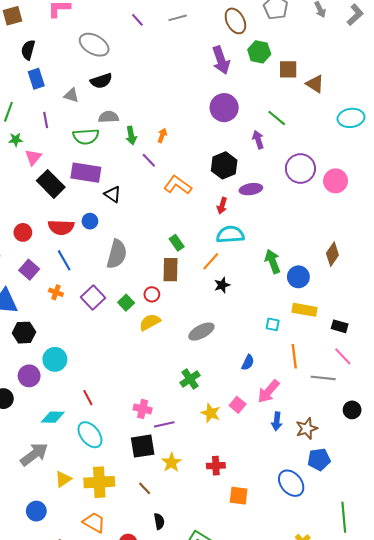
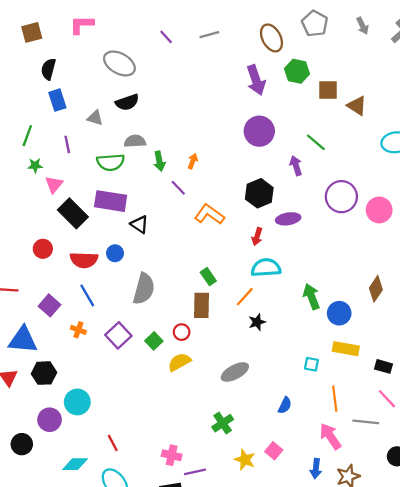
red circle: (23, 232) -> (43, 249), moved
pink arrow: (268, 391) -> (330, 436), moved, turned 105

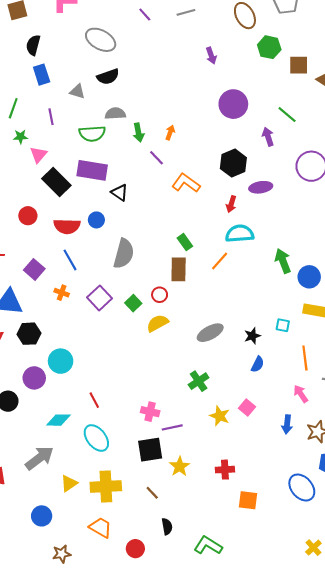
purple arrow: (256, 80) -> (211, 56), moved, size x0.6
black star: (257, 322) -> (252, 336), moved
pink arrow: (330, 436) -> (301, 394), size x0.7

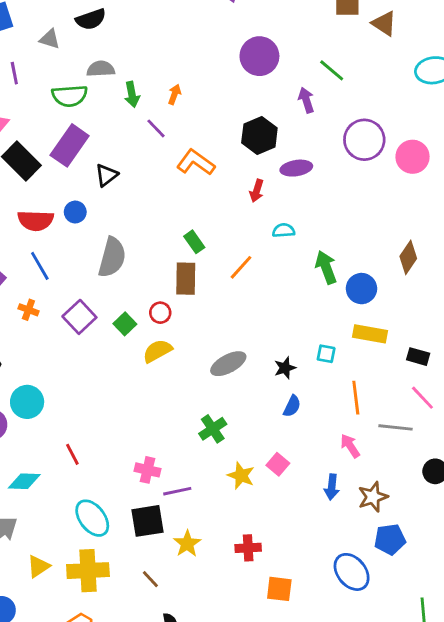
purple rectangle: (92, 170) -> (70, 145), turned -64
black triangle: (120, 193) -> (106, 175), turned 48
cyan semicircle: (240, 234) -> (284, 230), moved, size x0.6
cyan ellipse: (96, 438) -> (92, 518), moved

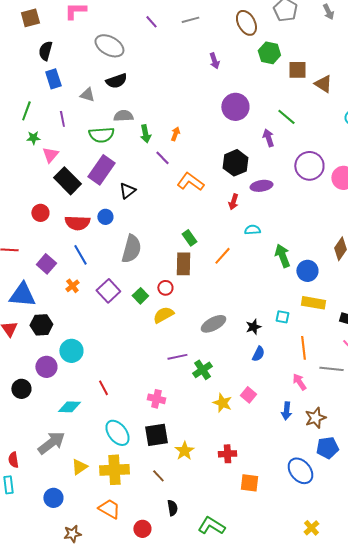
orange cross: (28, 310) -> (72, 286), turned 32
purple line: (177, 491) -> (177, 357), moved

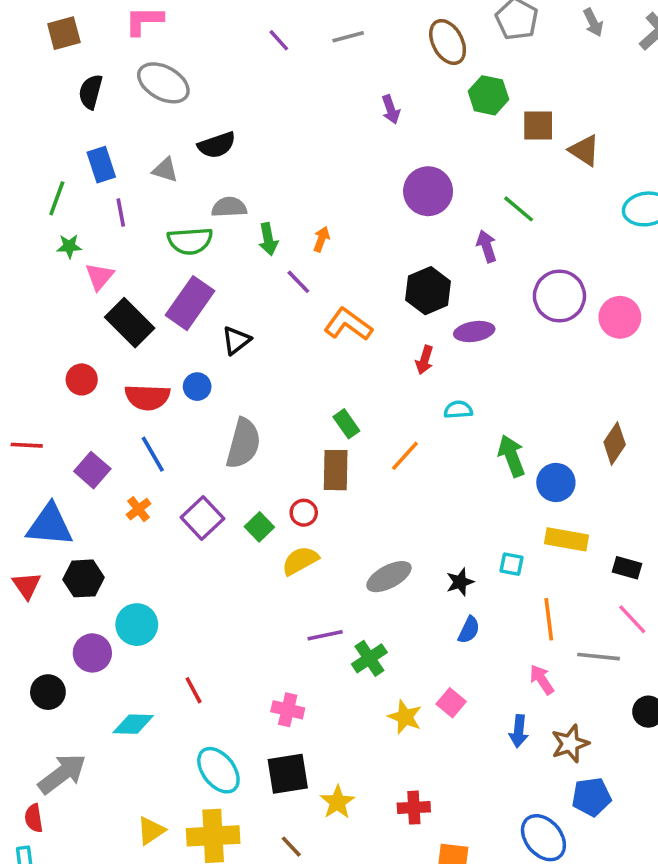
gray ellipse: (109, 46) -> (163, 83), moved
blue rectangle: (53, 79) -> (101, 165), moved
gray arrow: (51, 443) -> (62, 774), moved

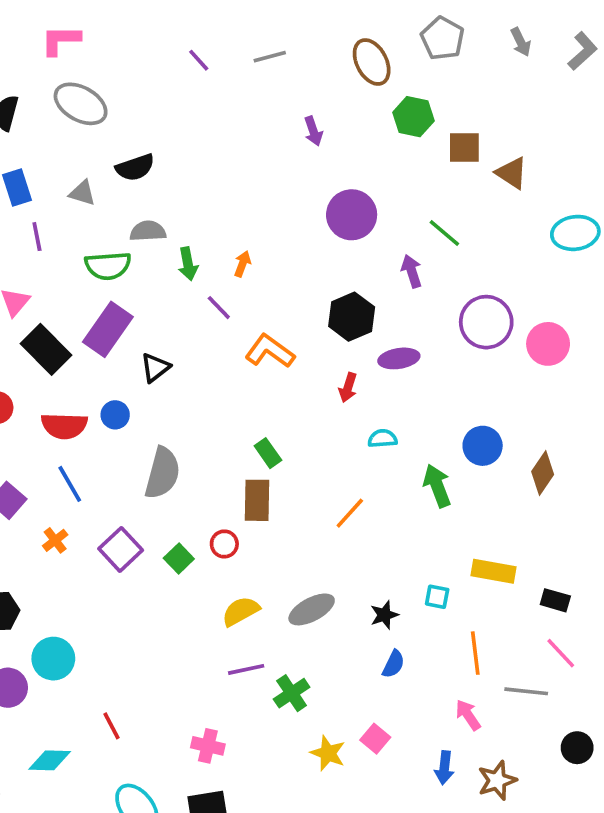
orange line: (405, 456) -> (350, 513), moved
blue circle: (556, 482) -> (483, 446), moved
yellow semicircle: (300, 561) -> (241, 611), moved

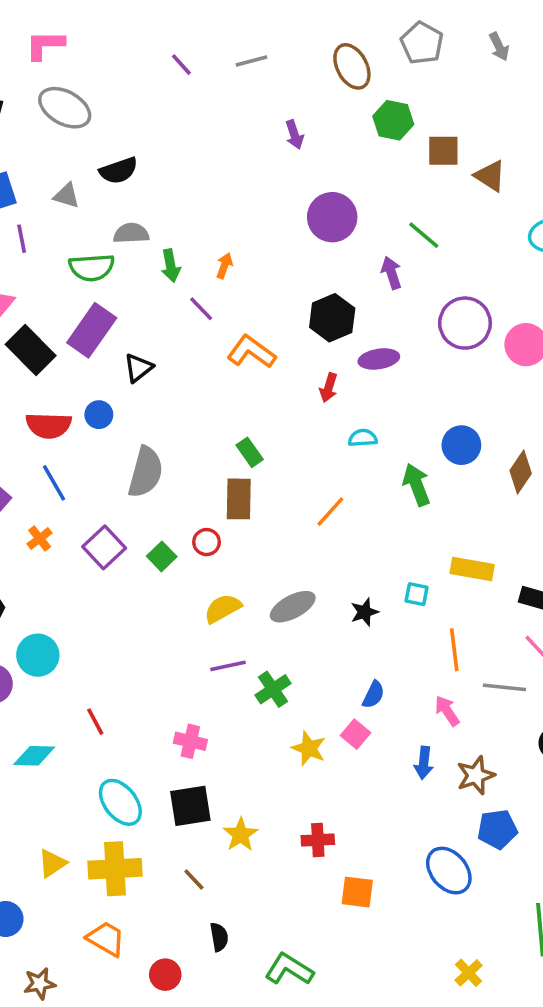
blue semicircle: (393, 664) -> (373, 695), moved

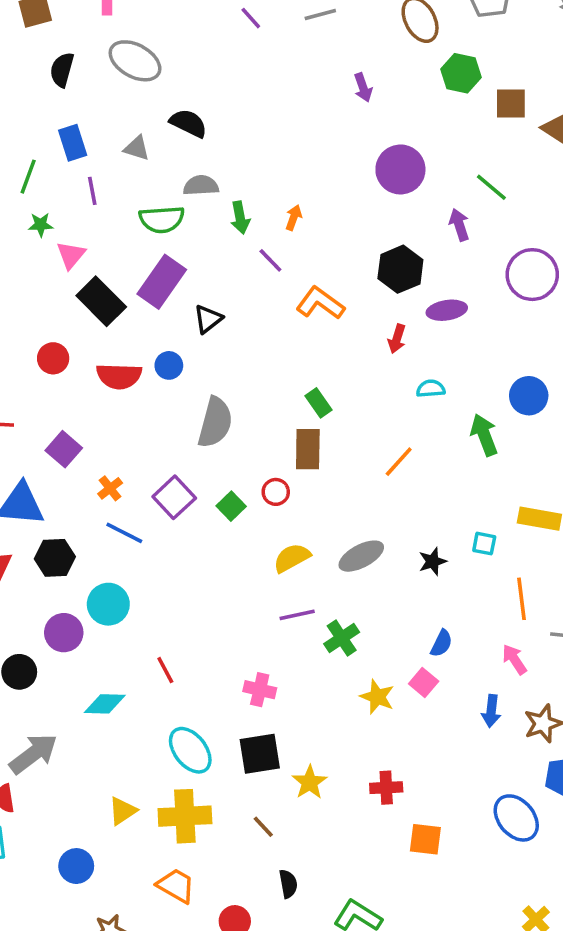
black semicircle: (119, 171) -> (188, 123), turned -135
blue line: (54, 483) -> (124, 533), moved, turned -33

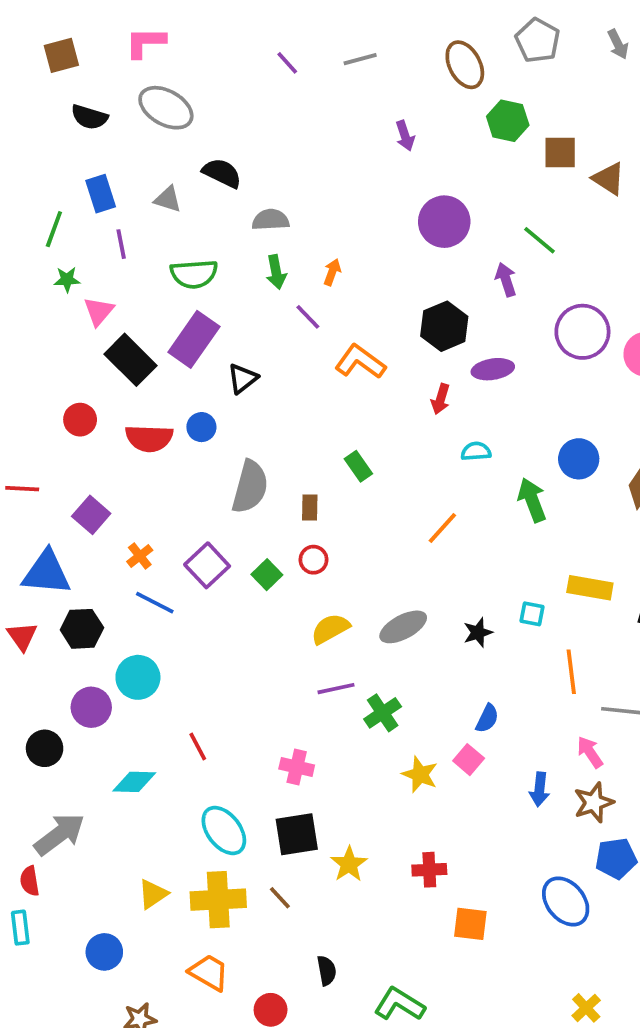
black semicircle: (62, 70) -> (89, 117), turned -88
gray semicircle: (201, 186) -> (271, 220), moved
brown rectangle: (308, 449) -> (310, 507), moved, size x0.6
pink arrow: (514, 659) -> (590, 752), moved
brown line: (263, 827) -> (280, 898), moved

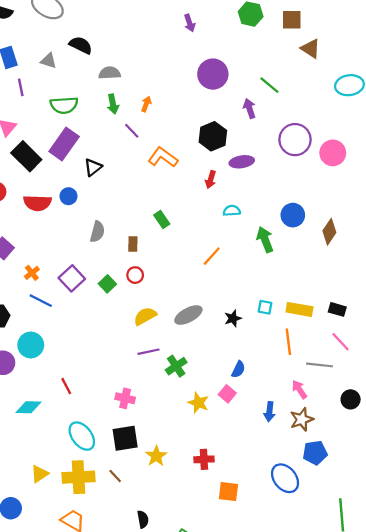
brown square: (560, 153) -> (292, 20), moved
gray semicircle: (250, 487) -> (97, 232), size x0.7
yellow rectangle: (590, 588) -> (299, 309), moved

